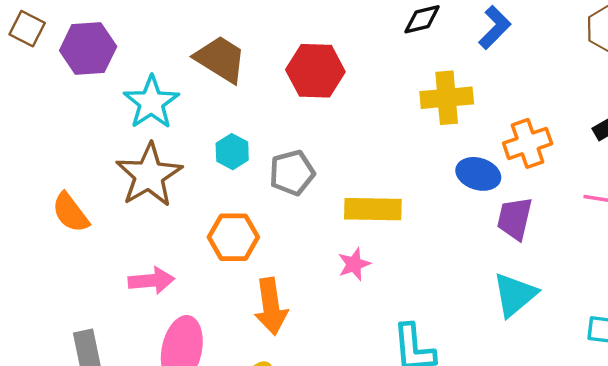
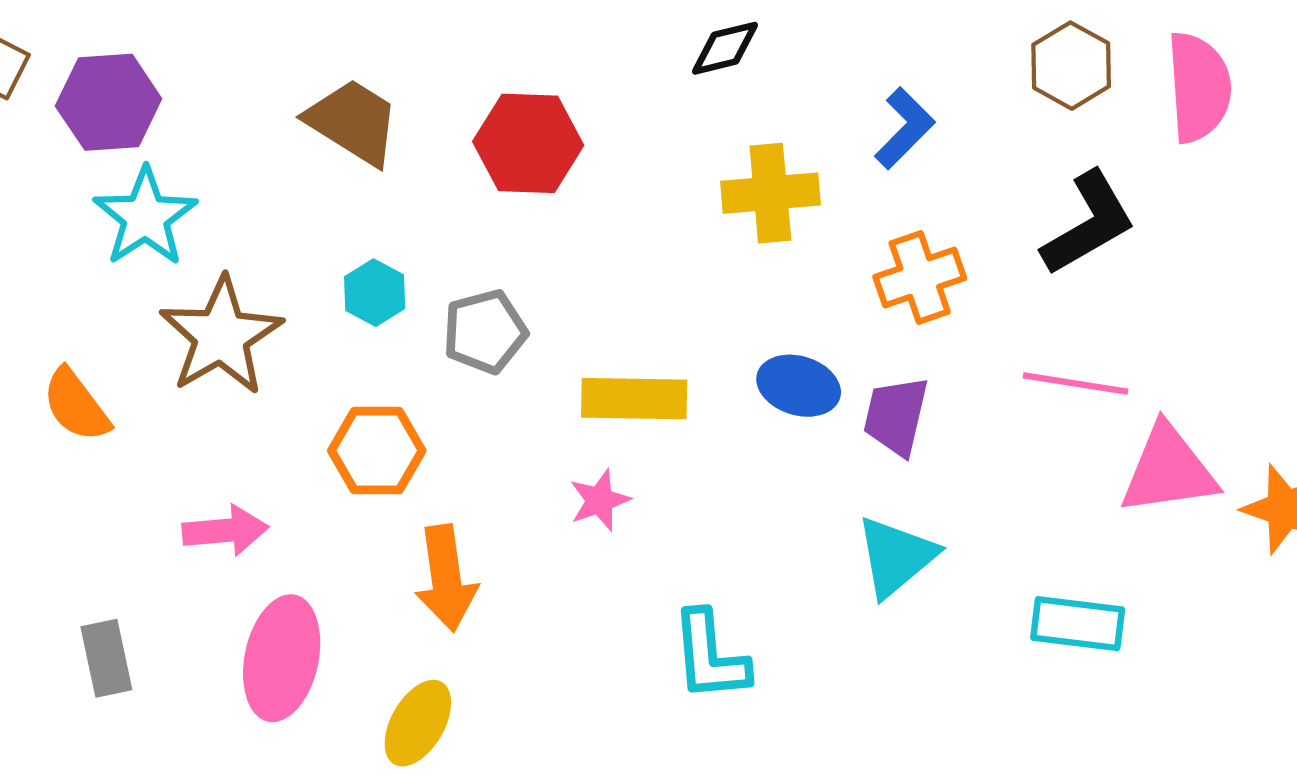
blue L-shape: (495, 27) -> (905, 128), moved
cyan star: (151, 102) -> (145, 217), moved
blue ellipse: (478, 174) -> (799, 386), moved

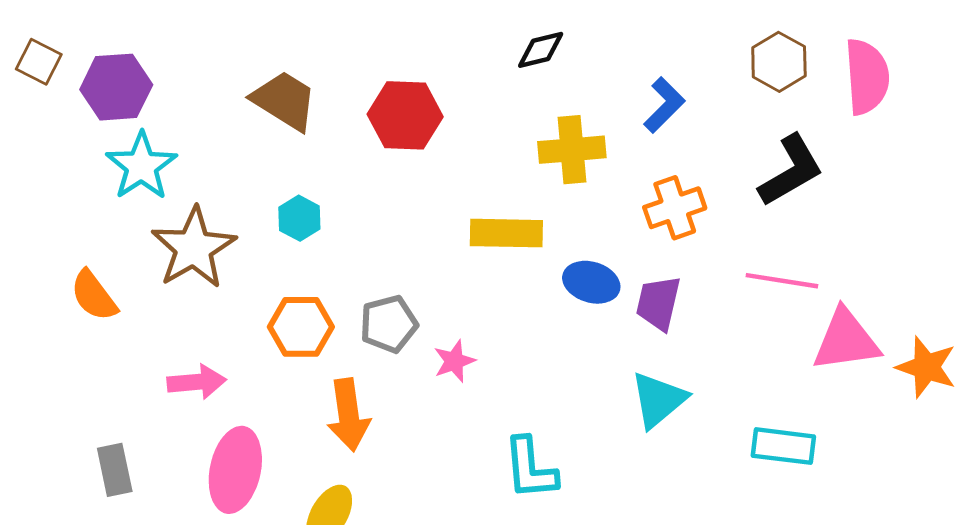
gray pentagon: (485, 332) -> (389, 324), moved
yellow rectangle: (634, 399) -> (506, 233), moved

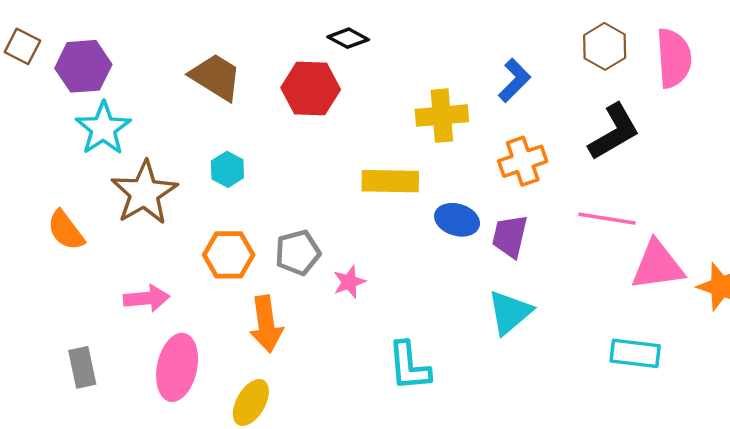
black diamond: (541, 50) -> (348, 38), moved, turned 42
cyan rectangle: (783, 446) -> (635, 353), moved

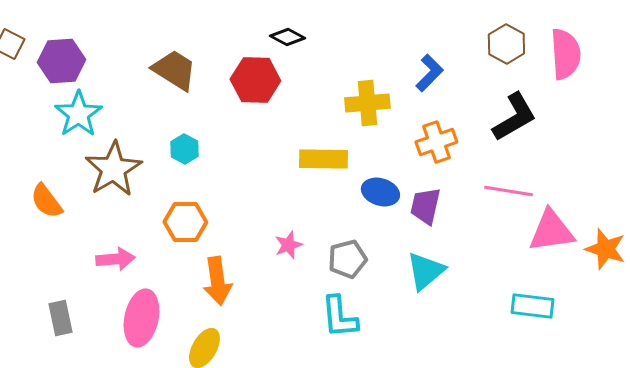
gray pentagon: (298, 253) -> (347, 259), moved

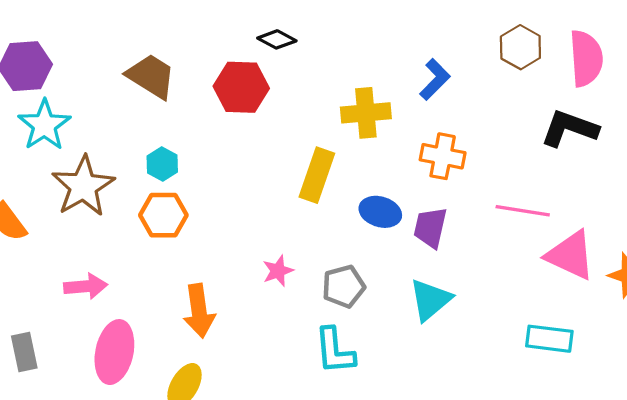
black L-shape: (514, 117) -> (569, 128), moved, turned -130
orange cross: (436, 142) -> (443, 156), turned 30
yellow rectangle: (323, 159) -> (317, 175), turned -72
orange hexagon: (185, 222) -> (163, 215), moved
pink triangle: (551, 231) -> (571, 255), turned 33

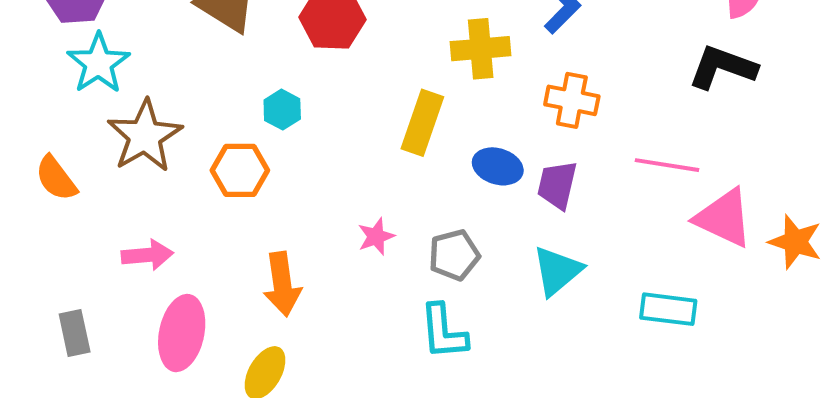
cyan hexagon: (162, 164) -> (282, 110), moved
cyan rectangle: (549, 339) -> (668, 309), moved

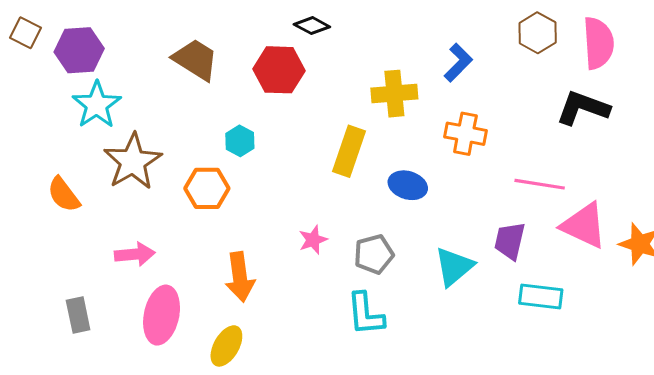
purple trapezoid: (557, 185) -> (510, 241), moved

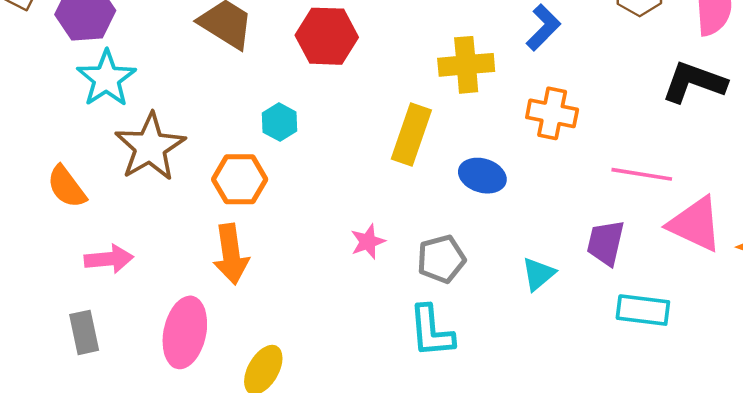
pink arrow: (135, 254) -> (109, 259), moved
cyan triangle: (454, 267) -> (538, 274), size x0.7
orange arrow: (240, 277) -> (231, 254), moved

